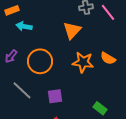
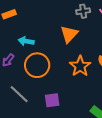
cyan arrow: (24, 26) -> (26, 41), moved
orange star: (83, 62) -> (80, 66), turned 30

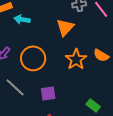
cyan arrow: (26, 41) -> (22, 19), moved

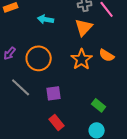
cyan arrow: (22, 19) -> (46, 19), moved
orange triangle: (65, 27) -> (84, 27), moved

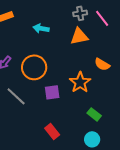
orange triangle: (84, 27) -> (79, 36), turned 36
orange star: (82, 59) -> (80, 82), moved
purple square: (54, 93) -> (52, 92), moved

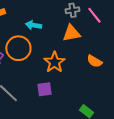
orange circle: (34, 67) -> (18, 48), moved
orange star: (80, 82) -> (54, 62), moved

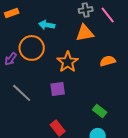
orange semicircle: (94, 61) -> (108, 61), turned 133

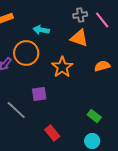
orange triangle: (85, 33) -> (79, 38), turned 30
purple square: (58, 89) -> (39, 94), moved
gray line: (22, 93) -> (16, 110), moved

